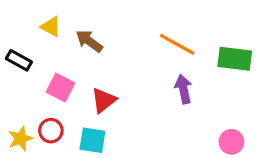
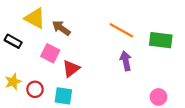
yellow triangle: (51, 27) -> (35, 18), size x1.5
pink square: (60, 87) -> (50, 53), moved
yellow star: (20, 139) -> (13, 82), moved

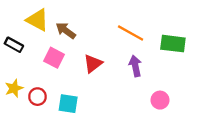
red triangle: (71, 69) -> (93, 64), moved
pink circle: (158, 97) -> (160, 100), moved

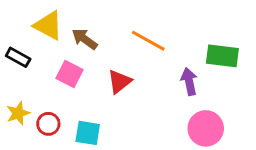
orange line: (131, 33) -> (148, 41), moved
purple arrow: (135, 66) -> (189, 82), moved
pink circle: (160, 100) -> (206, 128), size x1.5

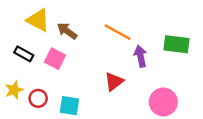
black rectangle: (18, 57) -> (24, 54), moved
red triangle: (119, 82) -> (114, 82), moved
purple arrow: (189, 82) -> (140, 56), moved

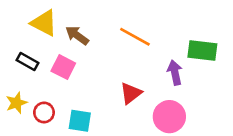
purple arrow: (140, 56) -> (175, 73), moved
pink circle: (163, 102) -> (169, 117), moved

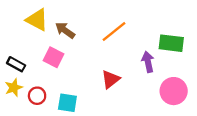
orange line: (135, 37) -> (114, 32), turned -68
black rectangle: (27, 62) -> (16, 64), moved
pink circle: (169, 117) -> (174, 91), moved

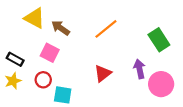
green rectangle: (171, 43) -> (159, 40), turned 50
purple arrow: (148, 62) -> (139, 69), moved
red circle: (37, 96) -> (43, 80), moved

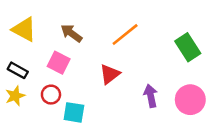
yellow triangle: (35, 18) -> (24, 29), moved
purple arrow: (139, 69) -> (151, 96), moved
red triangle: (103, 73) -> (110, 74), moved

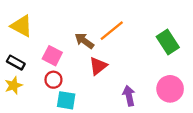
brown arrow: (71, 33) -> (84, 41), moved
red circle: (51, 95) -> (53, 80), moved
purple arrow: (151, 96) -> (129, 96), moved

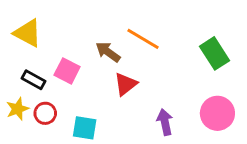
orange line: (112, 31) -> (143, 39), turned 70
black rectangle: (16, 63) -> (34, 80), moved
red circle: (53, 80) -> (45, 113), moved

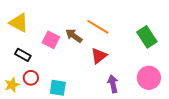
pink square: (67, 71) -> (51, 40), moved
red triangle: (125, 84) -> (99, 56), moved
yellow star: (17, 109) -> (12, 85), moved

